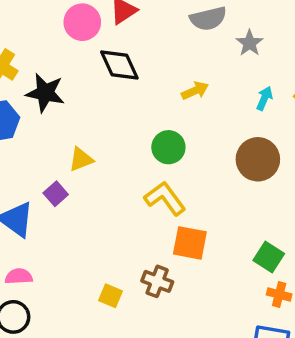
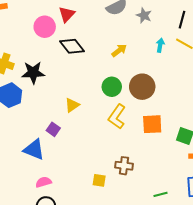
yellow triangle: (81, 159) -> (72, 105), moved
brown circle: (258, 159) -> (142, 87), moved
yellow L-shape: (165, 198) -> (117, 117), turned -95
orange square: (190, 243) -> (152, 124), moved

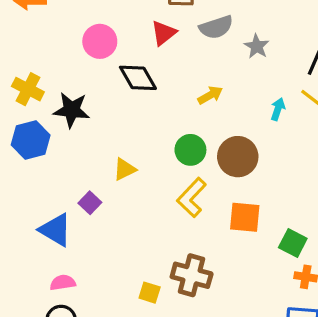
red triangle: (67, 14) -> (164, 33), moved
cyan arrow: (160, 45) -> (278, 109), moved
brown cross: (124, 166) -> (192, 275), size x1.4

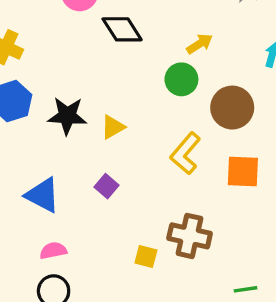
black star: (72, 110) -> (67, 116), moved
green circle: (190, 150) -> (181, 79), moved
purple square: (90, 203) -> (107, 186), moved

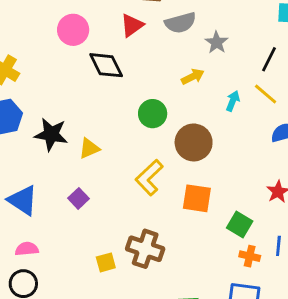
yellow arrow: (200, 44) -> (193, 77), moved
yellow square: (146, 257) -> (106, 262), turned -36

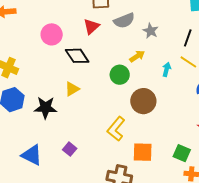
green circle: (153, 114) -> (120, 75), moved
yellow triangle: (89, 148) -> (72, 89), moved
orange square: (197, 198) -> (143, 152), moved

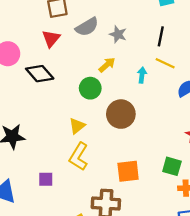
yellow triangle: (72, 89) -> (77, 126), moved
yellow L-shape: (116, 129) -> (79, 157), moved
purple square: (70, 149) -> (46, 179), turned -32

